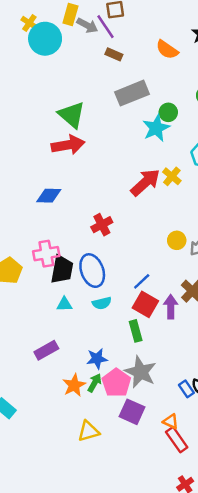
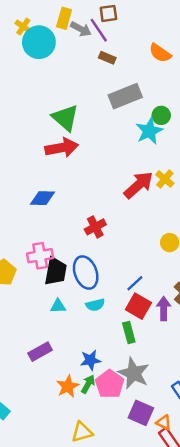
purple square: (132, 412) -> (141, 413), moved

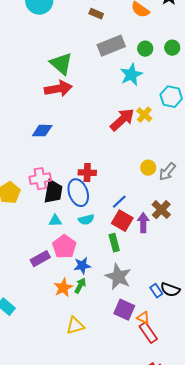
green circle: (161, 115) -> (145, 49), moved
red cross: (95, 227) -> (87, 173), moved, turned 30
pink pentagon: (110, 384) -> (64, 247), moved

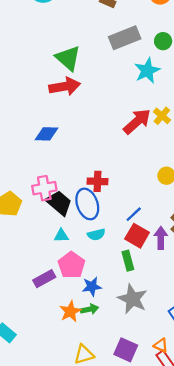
black trapezoid: (53, 192) -> (59, 203), turned -60
green arrow: (80, 286) -> (90, 309), turned 49
purple square: (124, 310) -> (126, 350), moved

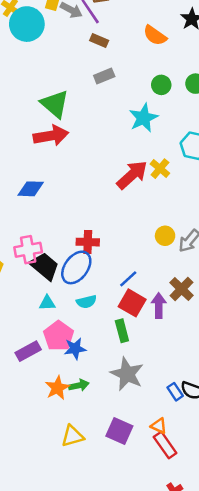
gray rectangle: (125, 38) -> (104, 76), moved, size x0.6
blue ellipse: (87, 204) -> (76, 267), turned 56
blue star: (92, 287) -> (75, 349), moved

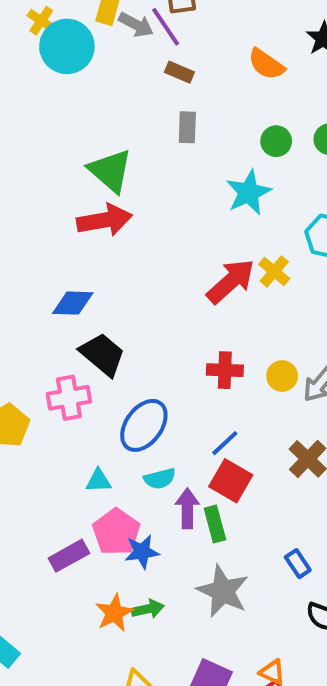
gray rectangle: (104, 76) -> (187, 127), turned -66
red cross: (88, 242) -> (225, 370), moved
black trapezoid: (45, 266) -> (102, 354), moved
purple arrow: (159, 305) -> (187, 508), moved
blue rectangle: (175, 392) -> (298, 564), moved

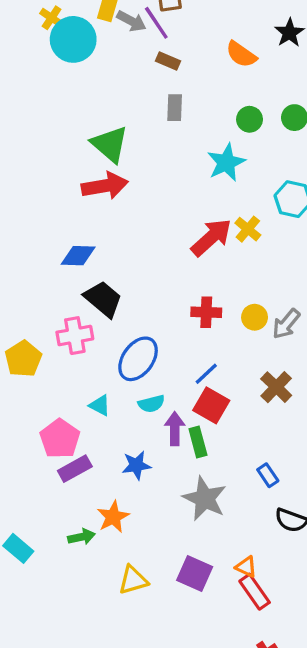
cyan triangle: (99, 481) -> (100, 405), turned 30
pink pentagon: (116, 532) -> (60, 439), moved
green arrow: (148, 609) -> (81, 537), moved

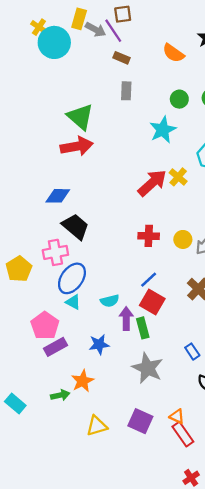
blue ellipse: (138, 359) -> (72, 278), moved

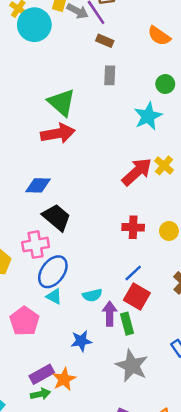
purple rectangle: (55, 347) -> (42, 374), moved

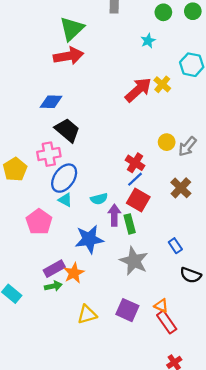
green triangle: (61, 103) -> (72, 29), turned 36
cyan star: (148, 116) -> (148, 41), size x0.6
red cross: (133, 227) -> (135, 163), moved, turned 30
blue star: (81, 341) -> (89, 239), size x1.5

